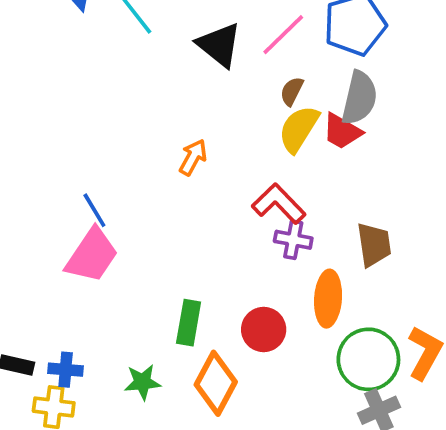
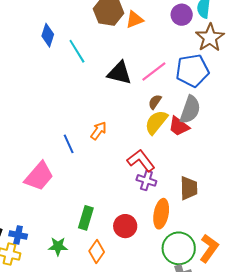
black triangle: (219, 45) -> (119, 73), turned -32
blue line: (94, 210) -> (69, 144), moved
orange diamond: (216, 383) -> (97, 252), size x0.7

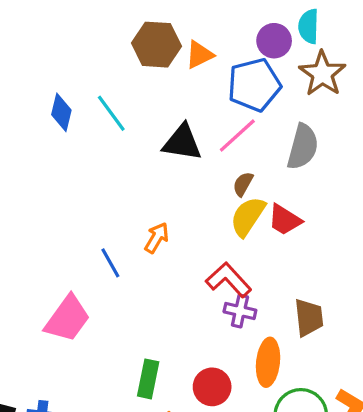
blue diamond: (48, 35) -> (61, 112), moved
blue pentagon: (192, 71) -> (254, 85), moved
gray semicircle: (190, 110) -> (303, 147), moved

